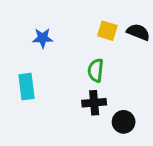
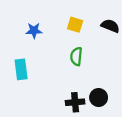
yellow square: (107, 31) -> (75, 25), moved
black cross: (94, 103) -> (75, 102), moved

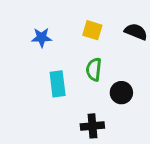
cyan rectangle: (21, 69) -> (58, 84), moved
black circle: (99, 98) -> (121, 93), moved

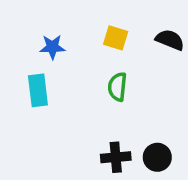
cyan rectangle: (58, 84) -> (38, 90), moved
black circle: (121, 93) -> (157, 157), moved

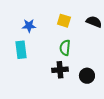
black cross: (116, 157) -> (60, 70), moved
black circle: (157, 157) -> (87, 76), moved

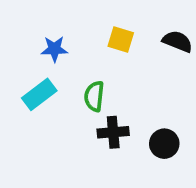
green semicircle: (65, 48) -> (94, 96), moved
cyan rectangle: (21, 50) -> (39, 94), turned 60

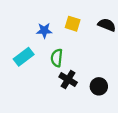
blue star: (54, 49) -> (44, 31), moved
black cross: (113, 132) -> (68, 80), turned 36

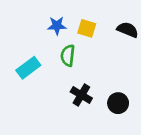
blue star: (44, 31) -> (57, 26), moved
green semicircle: (57, 58) -> (68, 56), moved

